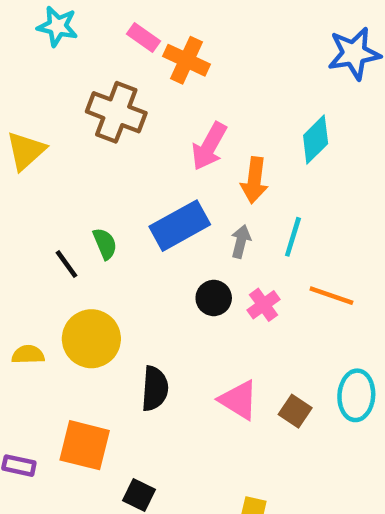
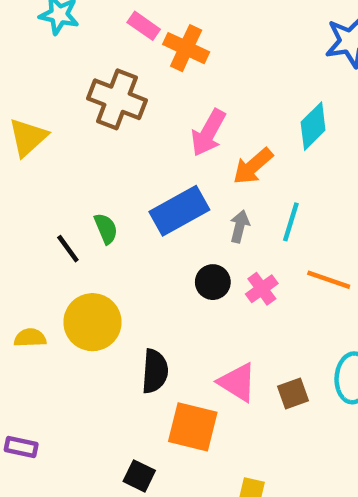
orange arrow: (254, 180) -> (253, 166), turned 42
brown square: (295, 411) -> (293, 393), turned 36
orange square: (85, 445) -> (193, 427), moved

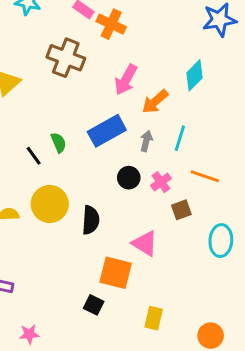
black semicircle: (155, 371) -> (91, 220), moved
brown square: (293, 393) -> (181, 210), moved
black square: (139, 476) -> (94, 305), moved

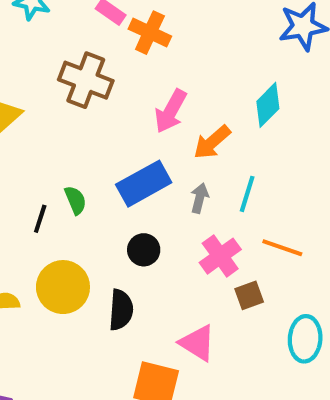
black line: (34, 156) -> (40, 219), turned 54
black circle: (129, 178) -> (144, 250), moved
pink cross: (161, 182) -> (220, 256), size x1.4

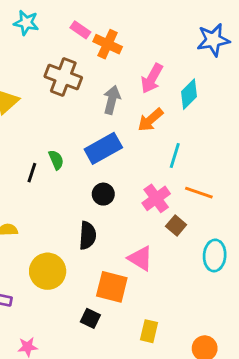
pink arrow: (171, 111) -> (152, 78), moved
gray arrow: (200, 198) -> (112, 100), moved, size x1.4
yellow circle: (63, 287) -> (48, 271), moved
brown square: (249, 295) -> (176, 226), turned -30

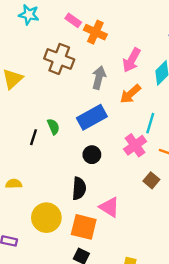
pink cross: (156, 198) -> (135, 145), moved
pink triangle: (140, 258) -> (109, 207), moved
orange square: (112, 287) -> (84, 227), moved

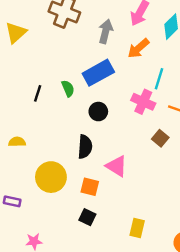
green semicircle: (53, 127) -> (68, 88), moved
pink cross: (135, 145) -> (143, 102), turned -30
orange square: (84, 227) -> (90, 187), size x0.7

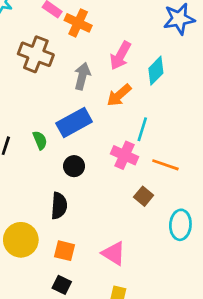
pink triangle: (117, 166) -> (114, 253), moved

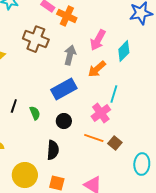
green semicircle: (40, 140) -> (35, 113), moved
pink cross: (124, 155) -> (101, 113), turned 30
orange line: (165, 165) -> (94, 138), moved

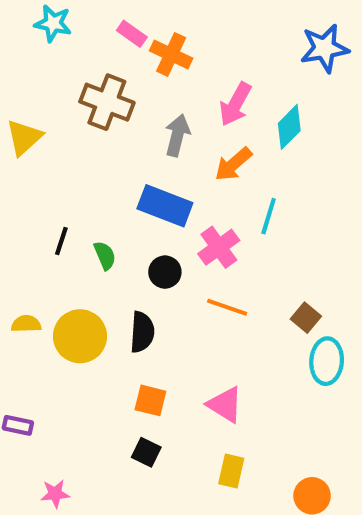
blue rectangle: (64, 89) -> (165, 206), turned 50
pink cross: (101, 113) -> (219, 247), moved
brown square: (115, 143) -> (306, 318), moved
yellow circle: (25, 175) -> (80, 336), moved

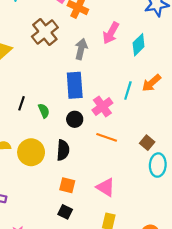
brown cross: (107, 102) -> (45, 32), turned 30
orange arrow: (233, 164) -> (151, 83), moved
blue rectangle: (165, 206) -> (75, 85), turned 65

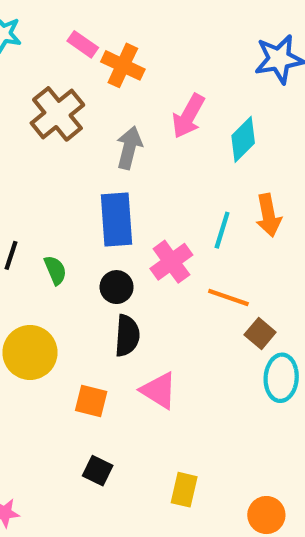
orange arrow: (151, 83) -> (269, 215), turned -60
orange line: (107, 137) -> (228, 298), moved
black semicircle: (63, 150) -> (127, 336), moved
orange square: (67, 185) -> (91, 401), moved
pink triangle: (106, 187) -> (159, 390), moved

